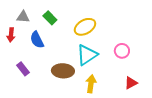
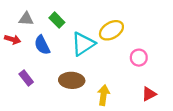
yellow ellipse: (85, 27) -> (111, 30), moved
red arrow: (11, 35) -> (13, 39), turned -80
cyan triangle: (87, 55) -> (83, 44), moved

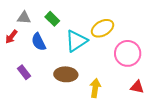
red arrow: (13, 39) -> (11, 37), turned 112
pink circle: (139, 58) -> (128, 53), size x1.6
red triangle: (149, 94) -> (137, 87), turned 40

